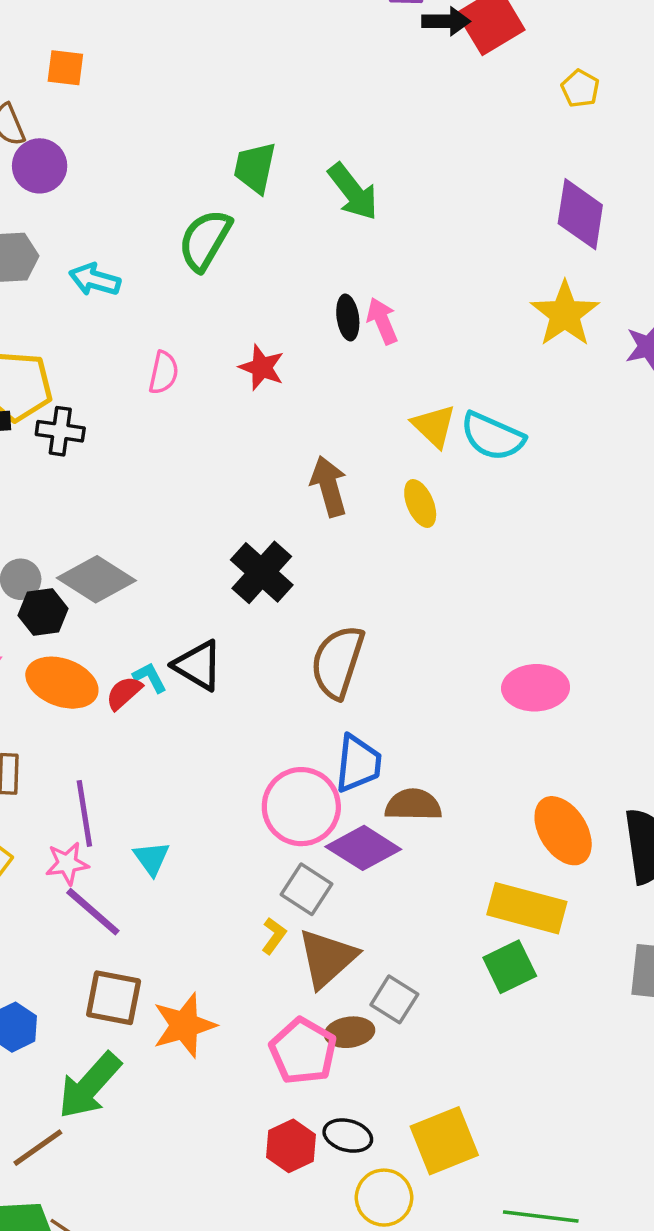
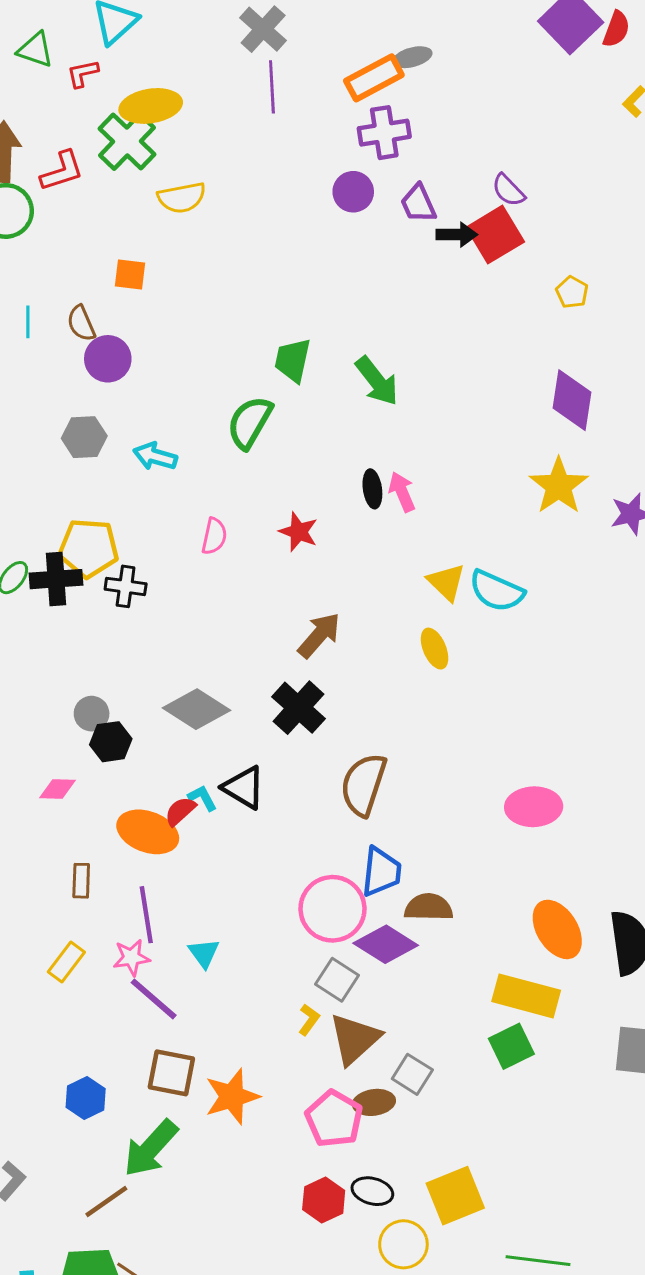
brown arrow: (329, 486) -> (319, 635), moved, turned 57
gray diamond: (96, 579) -> (196, 709), moved
orange ellipse: (62, 683) -> (148, 832), moved

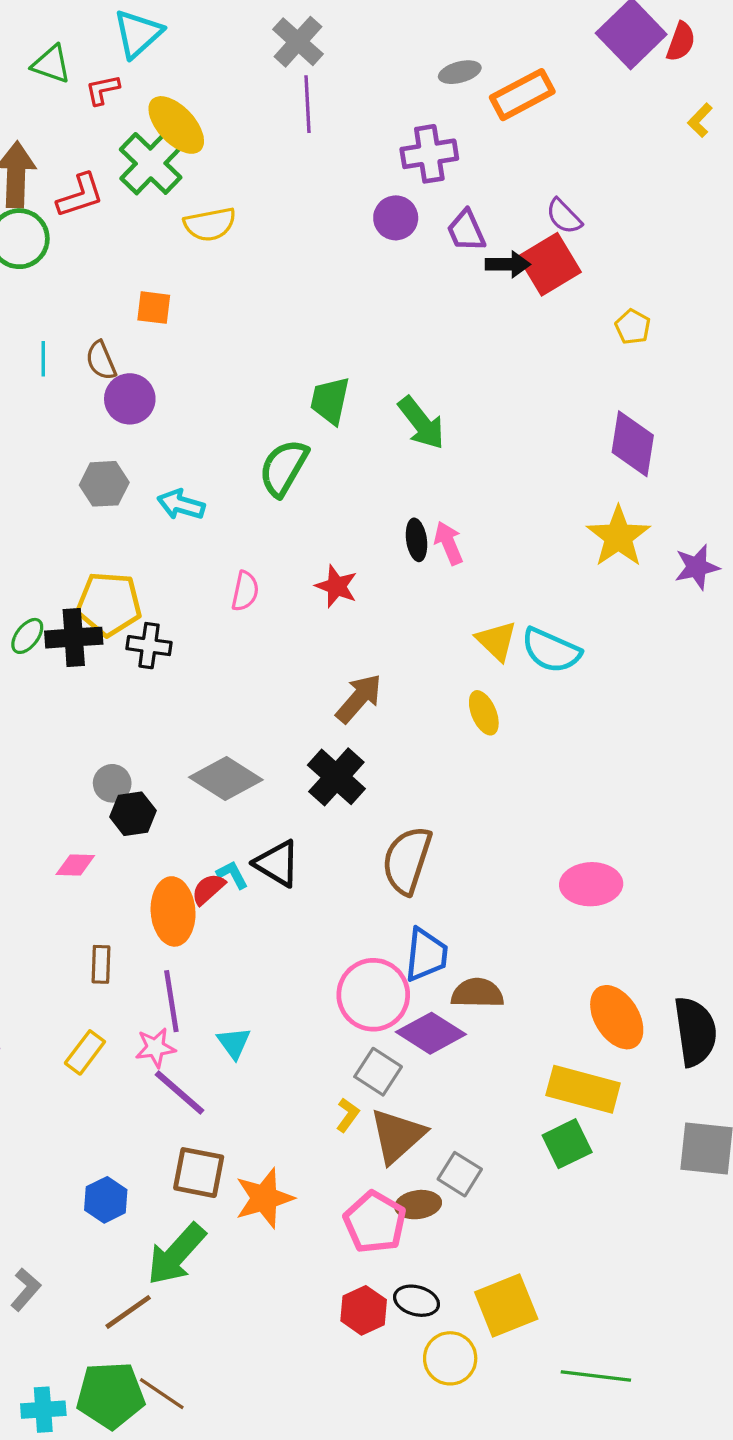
orange rectangle: (374, 78) -> (522, 95), moved
yellow ellipse: (151, 106) -> (176, 125), turned 56
orange ellipse: (148, 832) -> (173, 911), turned 66

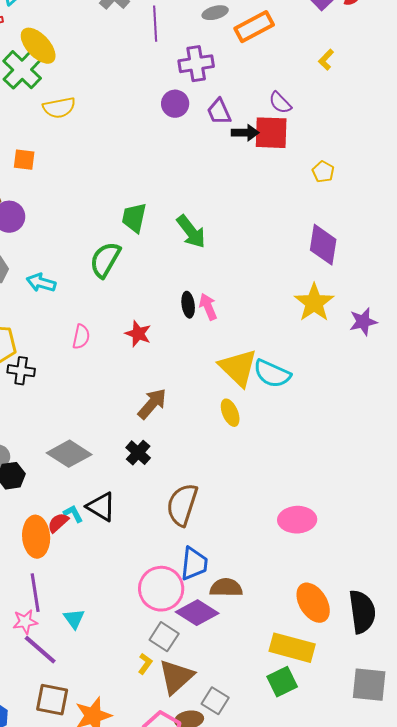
purple line: (308, 104) -> (155, 24), moved
yellow L-shape: (700, 120) -> (326, 60), moved
red square: (549, 264) -> (271, 133), turned 33
yellow triangle: (497, 641) -> (238, 368), size x1.5
black cross: (336, 777) -> (138, 453), size x0.7

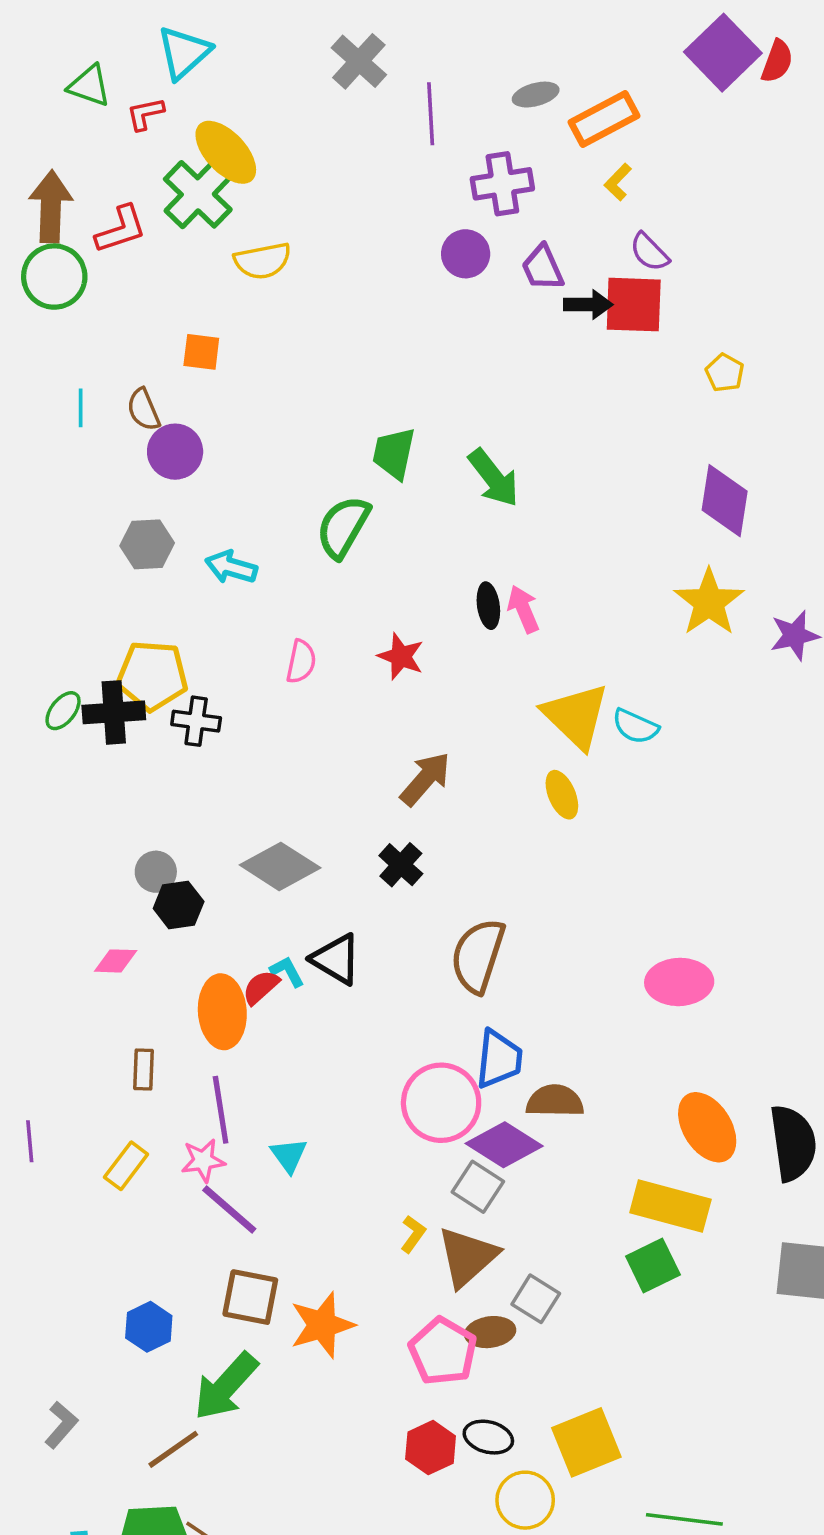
yellow L-shape: (326, 60) -> (618, 182), moved
cyan semicircle: (272, 374) -> (635, 726), size x0.7
gray square: (164, 637) -> (478, 1187), moved

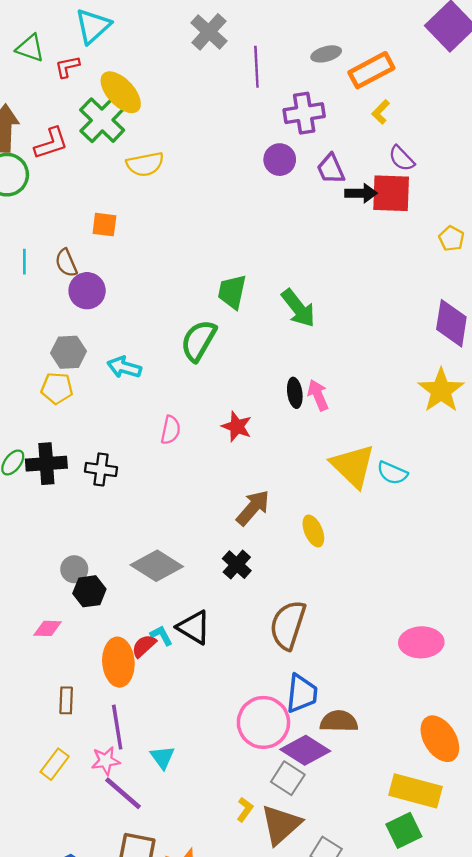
yellow pentagon: (152, 676) -> (57, 388), moved, size x0.7
yellow ellipse: (562, 795) -> (313, 531), moved

